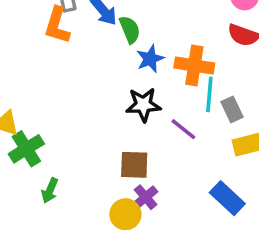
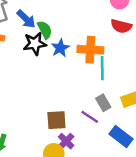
black star: (143, 105) -> (35, 44), moved
gray rectangle: (232, 109) -> (103, 103), moved
purple line: (183, 129) -> (90, 117), moved

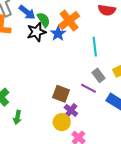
orange cross: (90, 50) -> (69, 21), moved, turned -35
brown square: (56, 120) -> (61, 94), turned 30

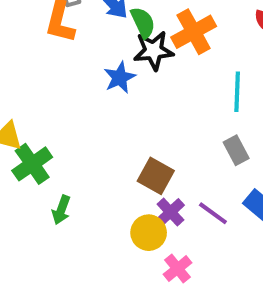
black star: (37, 32) -> (154, 51), moved
blue star: (58, 34) -> (120, 78), moved
purple line: (88, 88) -> (213, 213), moved

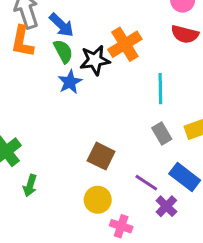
green semicircle: (143, 23) -> (63, 51), moved
purple cross: (170, 212) -> (166, 206), moved
pink cross: (178, 269) -> (121, 226), turned -30

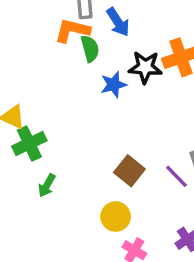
orange L-shape: (22, 42) -> (72, 30), turned 80
green semicircle: (63, 51) -> (90, 49), moved
purple line: (146, 183) -> (176, 176), moved

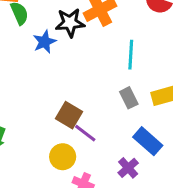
purple line: (176, 176) -> (85, 133), moved

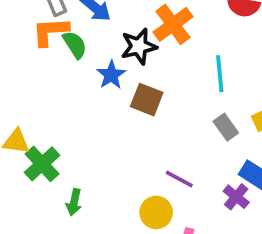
brown square: (69, 115) -> (147, 100), moved
purple cross: (128, 168) -> (236, 197), moved

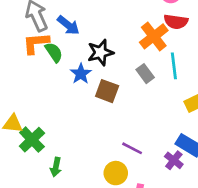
orange cross: (173, 24) -> (154, 36), moved
cyan line: (220, 74) -> (174, 66), moved
gray rectangle: (226, 127) -> (145, 74), moved

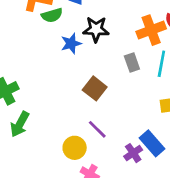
green semicircle: (54, 52) -> (52, 15), turned 90
brown square: (107, 91) -> (95, 88), moved
green arrow: (56, 167) -> (20, 124), size x1.4

